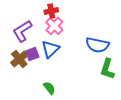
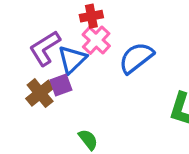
blue semicircle: (97, 45) -> (136, 58), moved, turned 130
blue triangle: (50, 49) -> (72, 59), moved

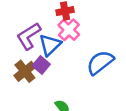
blue semicircle: (136, 58) -> (100, 62), moved
purple square: (61, 85) -> (41, 65), turned -30

